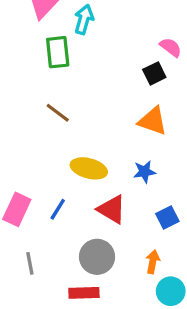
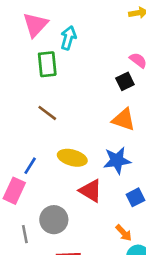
blue star: (144, 172) -> (117, 160), size x1.5
blue line: (58, 209) -> (30, 166), moved
gray circle: (97, 257) -> (54, 220), moved
orange arrow: (153, 262) -> (124, 233), turned 126

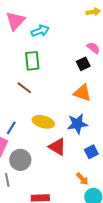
cyan arrow: (68, 38) -> (40, 31), turned 54
green rectangle: (47, 64) -> (32, 61), moved
gray circle: (54, 220) -> (20, 160), moved

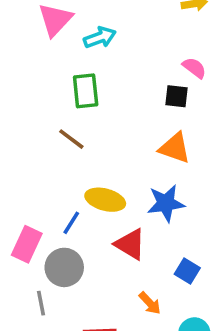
black square: (83, 64) -> (177, 96), turned 32
blue line: (11, 128) -> (71, 223), moved
blue square: (91, 152) -> (187, 271), moved, turned -32
orange arrow: (82, 179) -> (150, 303), moved

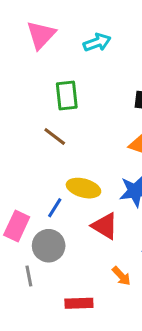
cyan arrow: (100, 37) -> (97, 42), moved

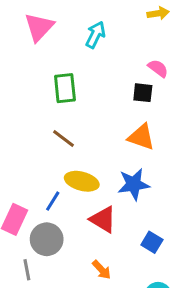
cyan arrow: (97, 42) -> (95, 35), turned -44
brown line: (55, 137) -> (63, 139), moved
orange arrow: (121, 276) -> (102, 270), moved

